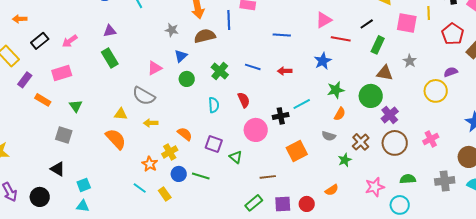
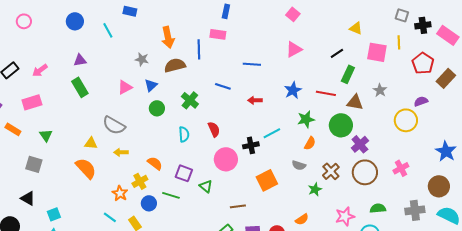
red line: (341, 39) -> (326, 93), moved
blue line: (253, 67) -> (223, 86), moved
pink triangle: (155, 68) -> (125, 87), moved
green line: (201, 176) -> (171, 195), moved

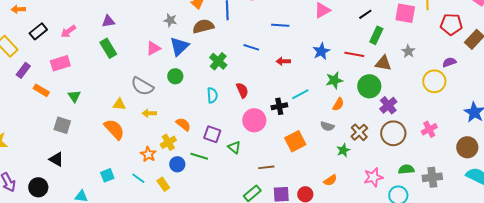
red pentagon: (423, 63) -> (451, 24), turned -30
blue triangle: (151, 85) -> (179, 46), size x1.5
green circle: (157, 108) -> (175, 76), moved
gray cross: (415, 210) -> (432, 177), moved
cyan square: (54, 214) -> (107, 175), moved

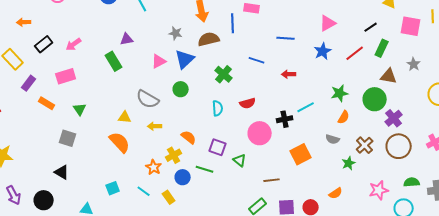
purple triangle: (108, 21) -> (127, 39), moved
blue star: (321, 51) -> (323, 51), moved
red line: (354, 54) -> (355, 53), moved, turned -48
red semicircle: (242, 90) -> (248, 103), turned 98

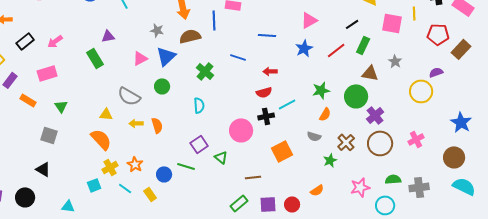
red semicircle: (248, 103) -> (264, 92), moved
orange semicircle: (189, 137) -> (157, 125), moved, turned 35
purple square: (218, 147) -> (199, 144), turned 36
yellow cross: (174, 155) -> (110, 167), moved

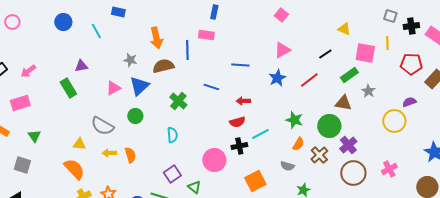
green rectangle: (363, 45) -> (349, 75), moved, turned 30
green star: (321, 90) -> (294, 120), turned 30
brown cross: (346, 142) -> (319, 155), moved

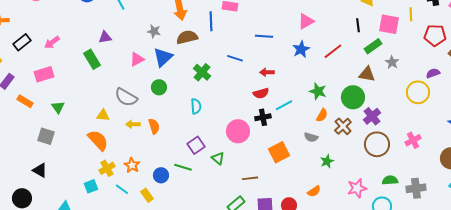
black line: (325, 54) -> (358, 25), moved, turned -64

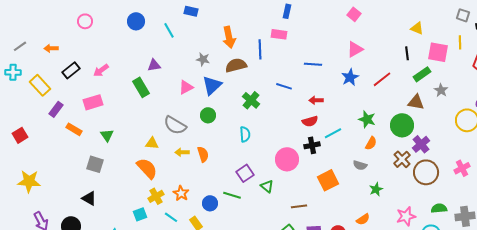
brown cross: (343, 126) -> (402, 159), moved

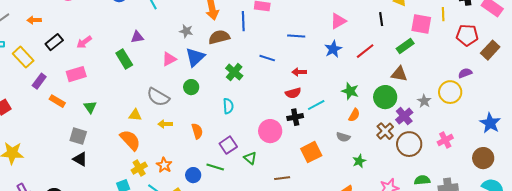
black line: (407, 53) -> (381, 19), moved
gray star: (441, 90) -> (424, 101), moved
orange semicircle: (203, 154) -> (197, 131), moved
black triangle: (89, 198) -> (80, 159), moved

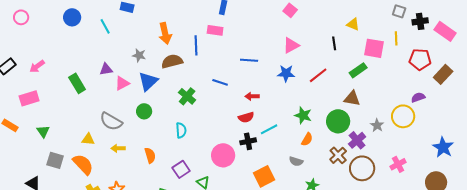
purple triangle: (137, 37) -> (106, 69), moved
blue star: (333, 49) -> (286, 73), turned 30
gray square: (78, 136) -> (55, 160), moved

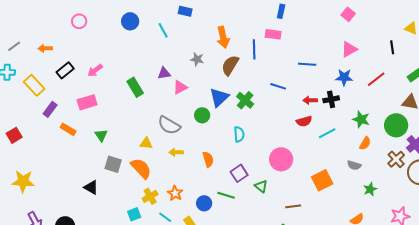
brown semicircle: (172, 61) -> (230, 65), turned -45
blue triangle: (148, 81) -> (219, 97), moved
black cross: (248, 141) -> (331, 99), moved

